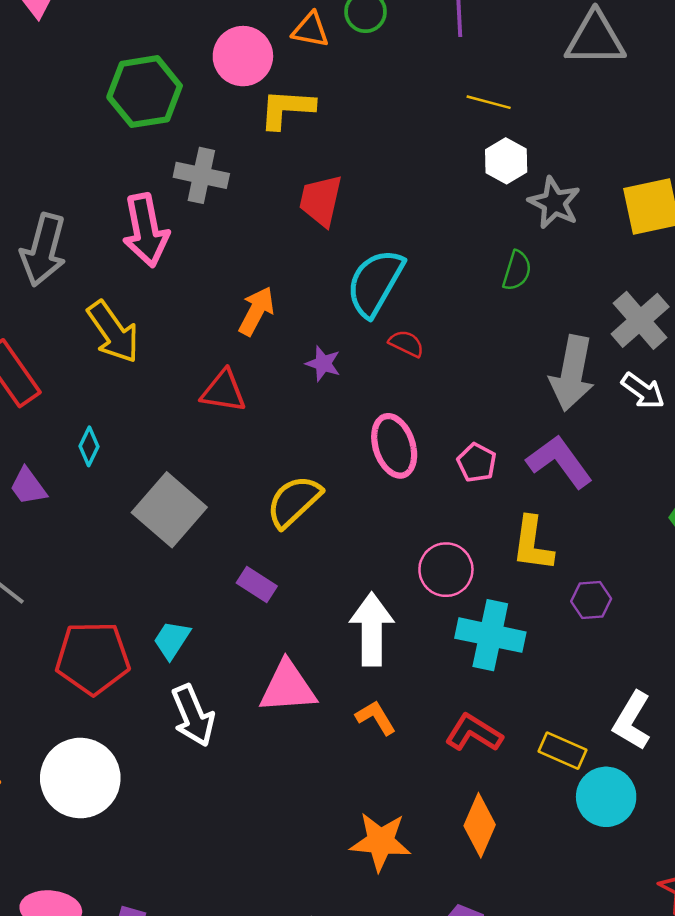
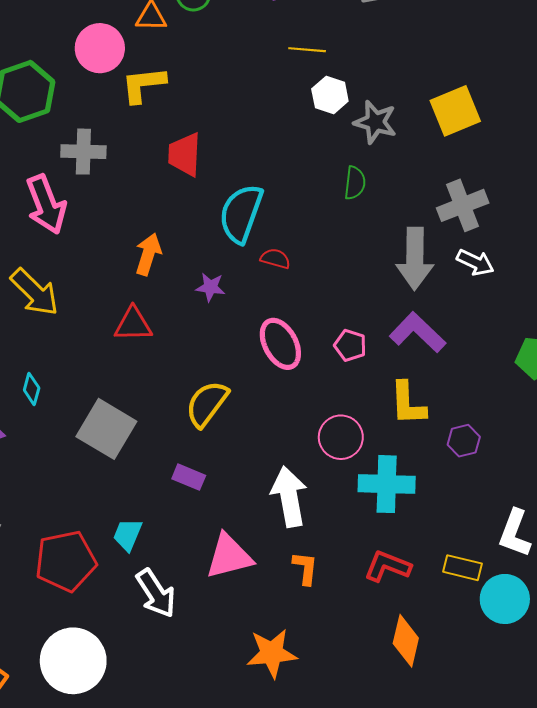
gray cross: (640, 320) -> (463, 205), turned 30
orange L-shape: (376, 718) -> (305, 568), turned 48
orange star: (380, 842) -> (272, 653), moved

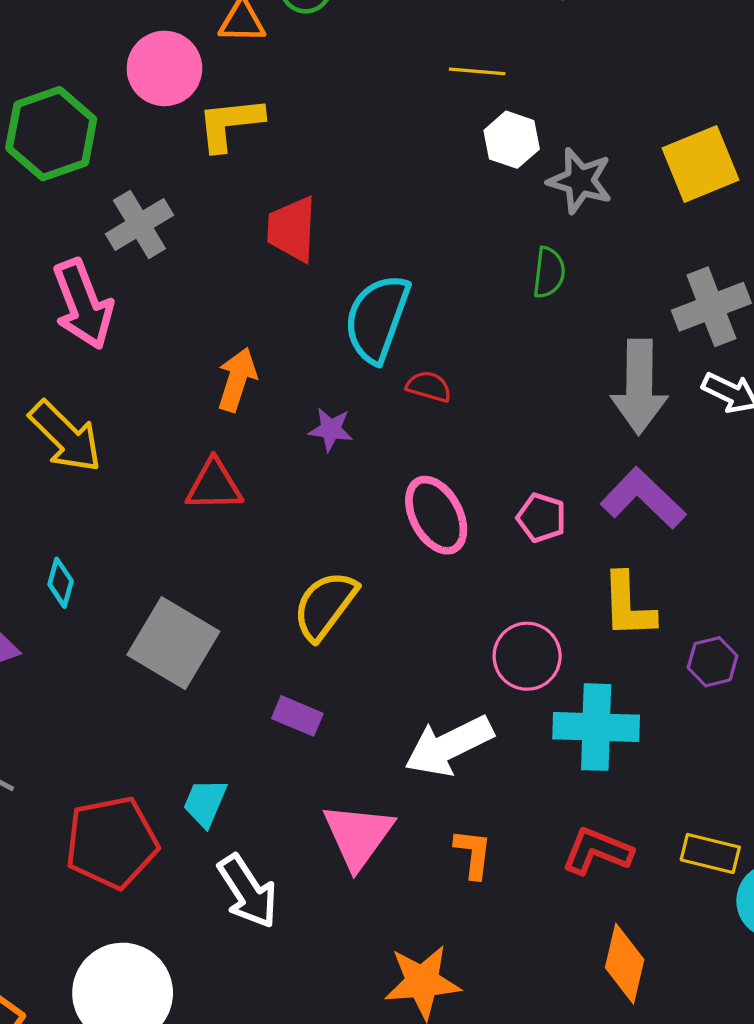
gray cross: (83, 152) -> (139, 224), turned -33
white arrow: (289, 497) -> (449, 746), turned -106
pink triangle: (229, 556) -> (358, 836), turned -40

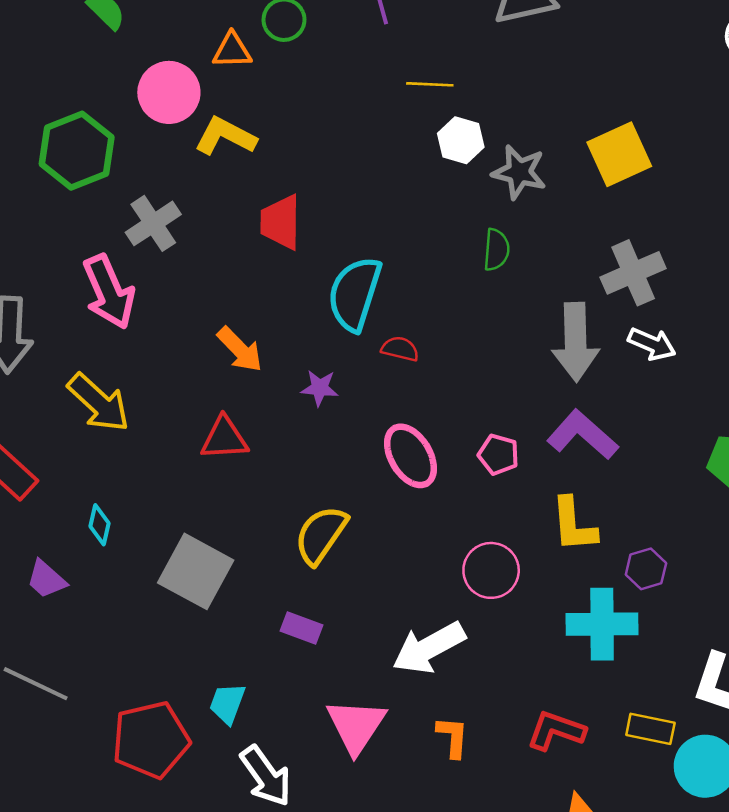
yellow L-shape: (230, 124) -> (225, 136), turned 36
orange arrow: (237, 380) -> (240, 349), turned 120
cyan cross: (596, 727) -> (602, 624), moved

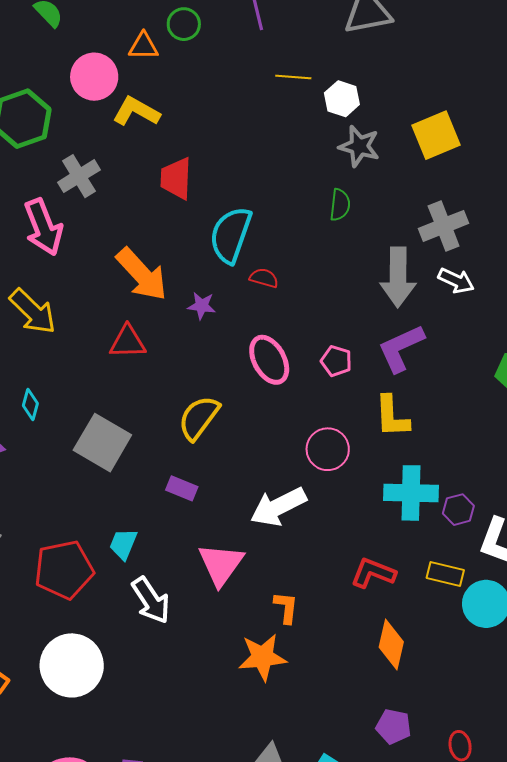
white hexagon: (461, 140) -> (342, 99), moved
orange arrow: (240, 349) -> (142, 274), size x1.5
purple L-shape: (583, 435) -> (401, 348), turned -68
purple hexagon: (646, 569) -> (458, 510), moved
orange L-shape: (453, 737) -> (286, 607), moved

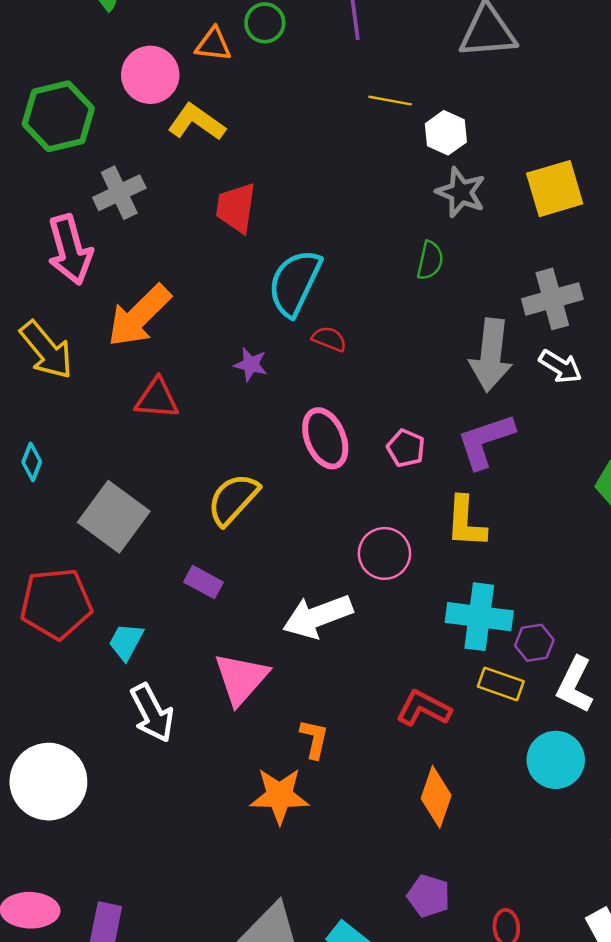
orange arrow: (142, 274) -> (139, 316), moved, turned 82
red pentagon: (64, 570) -> (56, 604), moved
yellow rectangle: (445, 574) -> (501, 684), moved

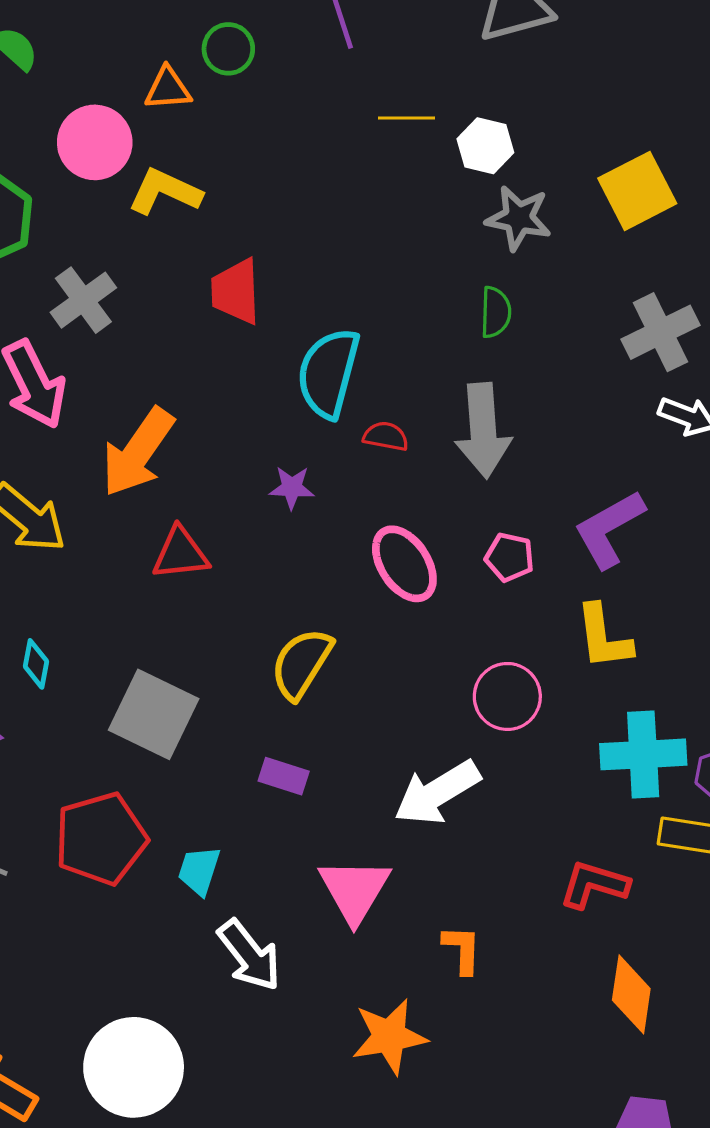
gray arrow: (491, 355) -> (483, 430), moved
orange star: (279, 796) -> (389, 1036), moved

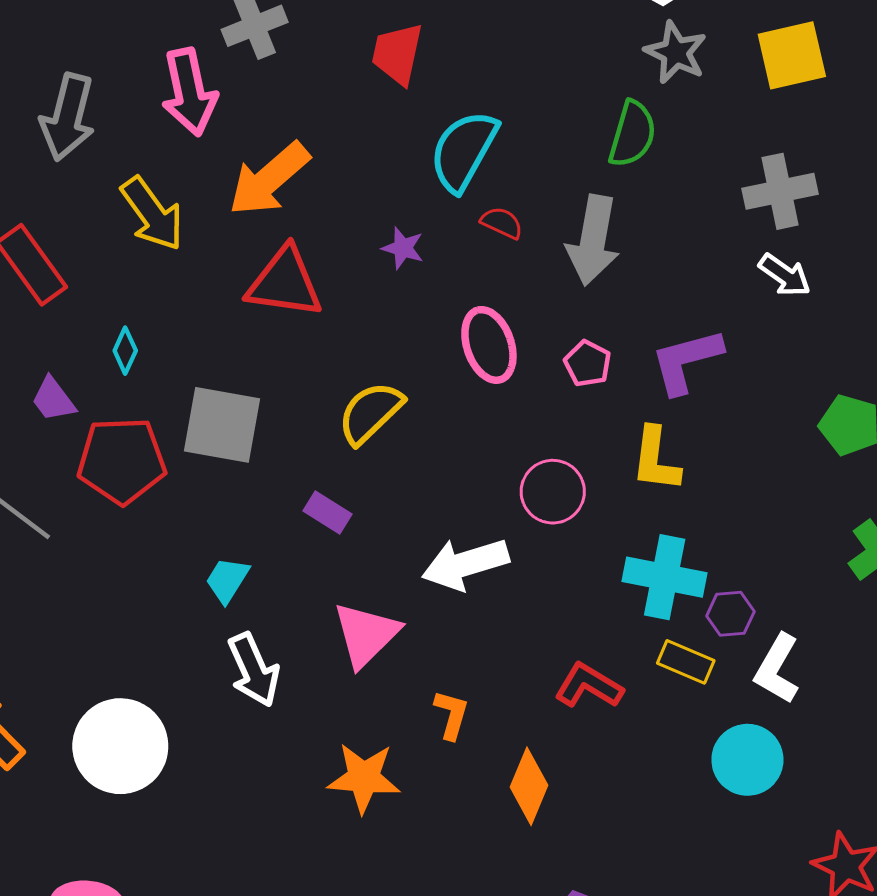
green semicircle: (496, 312) -> (632, 134), size x1.4
red triangle: (180, 553) -> (285, 283), size x1.4
gray square: (154, 714) -> (222, 425), turned -30
red pentagon: (101, 839) -> (122, 461), moved
orange diamond: (631, 994) -> (529, 786), moved

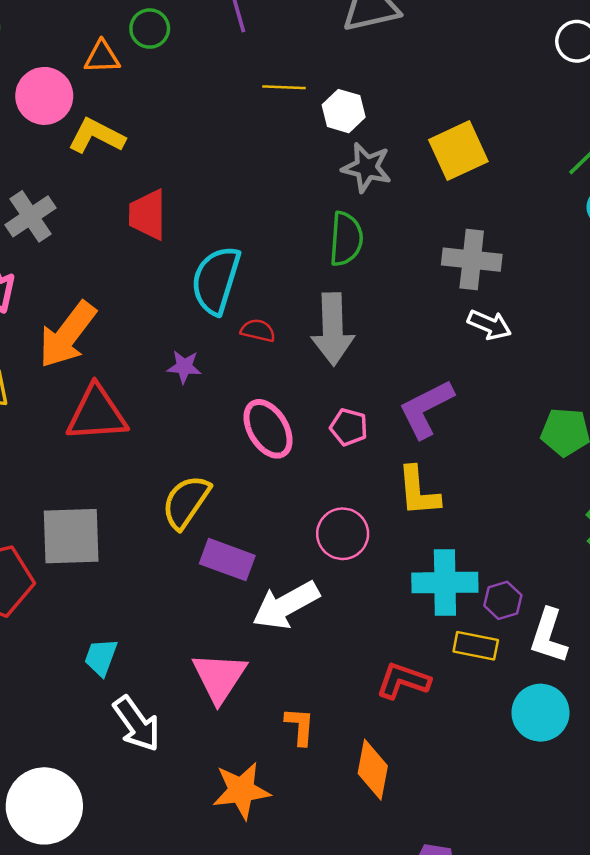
gray cross: (780, 191) -> (472, 260), turned 30
purple rectangle: (327, 513) -> (227, 560), moved, size x1.4

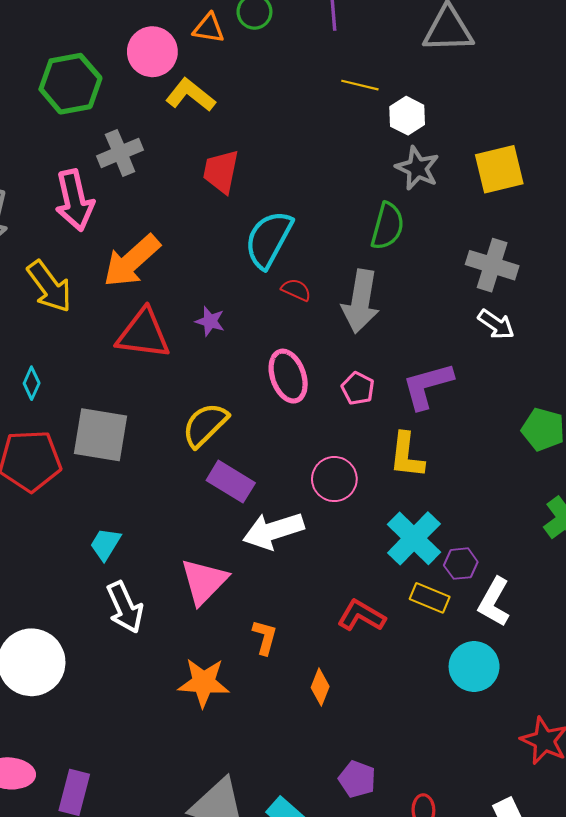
purple star: (184, 367) -> (210, 321), moved
cyan cross: (445, 583) -> (414, 538), turned 34
orange diamond: (373, 770) -> (320, 687), size x0.7

